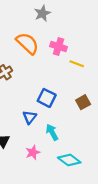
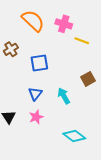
blue square: (47, 98) -> (39, 63), moved, turned -36
cyan arrow: (52, 132) -> (64, 96), moved
pink star: (33, 153) -> (36, 117), moved

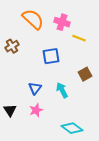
blue square: (39, 63) -> (51, 56), moved

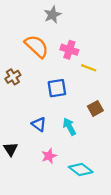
blue triangle: (35, 88) -> (39, 124), turned -32
pink star: (36, 110) -> (49, 156), moved

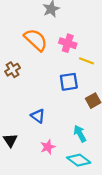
blue square: (57, 88) -> (69, 82), moved
cyan arrow: (69, 127) -> (80, 134), moved

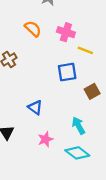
orange semicircle: (36, 40) -> (33, 29), size x0.7

